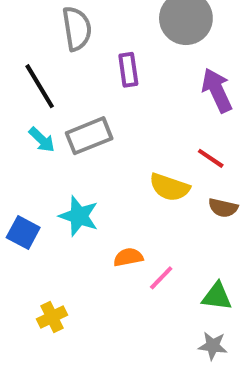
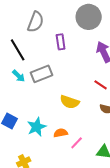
gray semicircle: (77, 29) -> (36, 22), turned 30
yellow semicircle: (169, 187) -> (70, 102), moved
cyan star: (79, 216) -> (37, 127), moved, turned 30

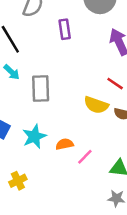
gray rectangle: (42, 74) -> (41, 89), moved, turned -70
yellow semicircle: (70, 102) -> (96, 105), moved

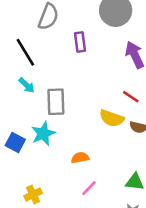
cyan star: (34, 137) -> (43, 134), moved
pink line: (85, 157) -> (89, 188), moved

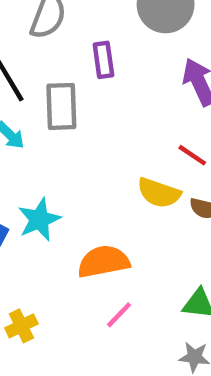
gray rectangle: (56, 102) -> (61, 106), moved
orange semicircle: (80, 158) -> (103, 262), size x1.6

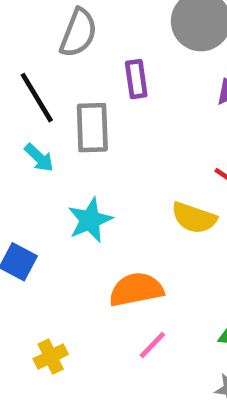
cyan star: (39, 219) -> (90, 220), moved

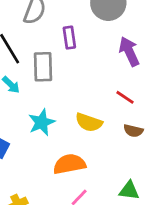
yellow semicircle: (194, 218) -> (89, 122), moved

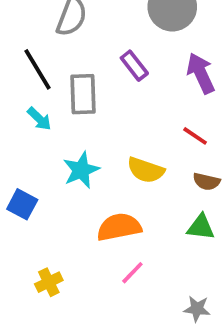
purple rectangle: (69, 38) -> (134, 66), moved, turned -30
green triangle: (129, 190) -> (201, 227), moved

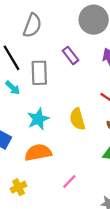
yellow semicircle: (146, 170) -> (77, 119), turned 55
orange semicircle: (119, 227) -> (38, 153), moved

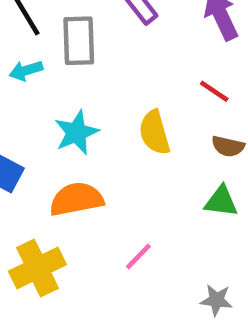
cyan arrow: (13, 88) -> (26, 71), turned 119
yellow cross: (18, 187) -> (37, 268), size x1.6

